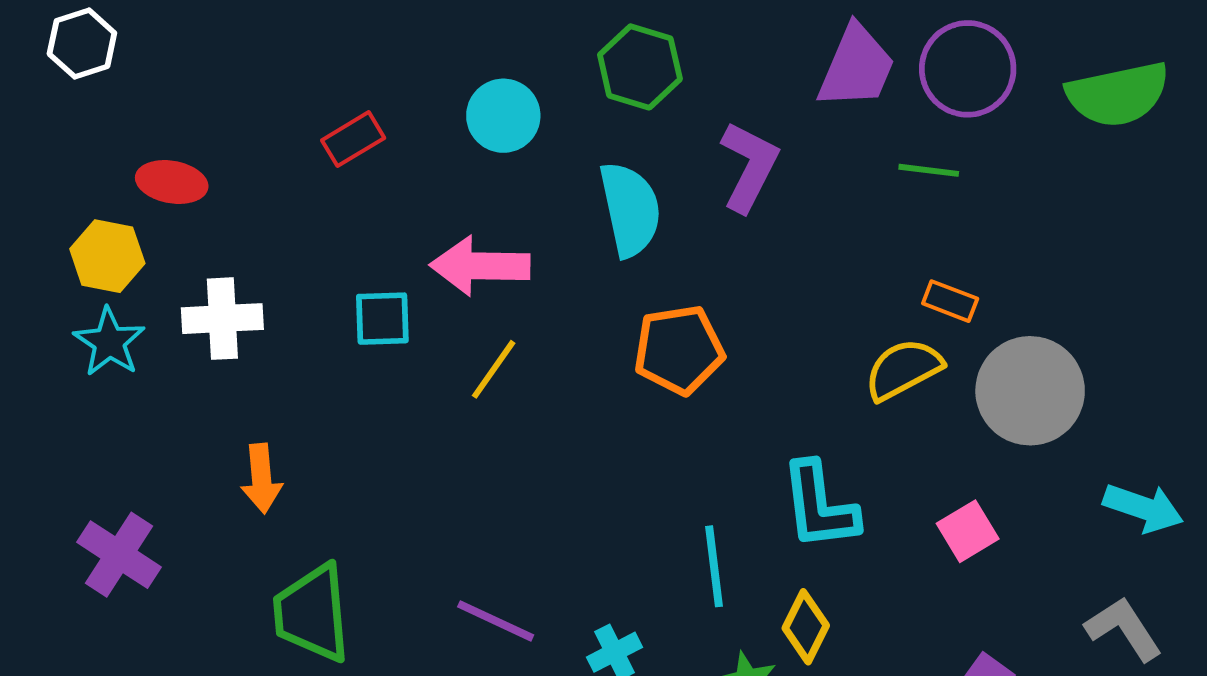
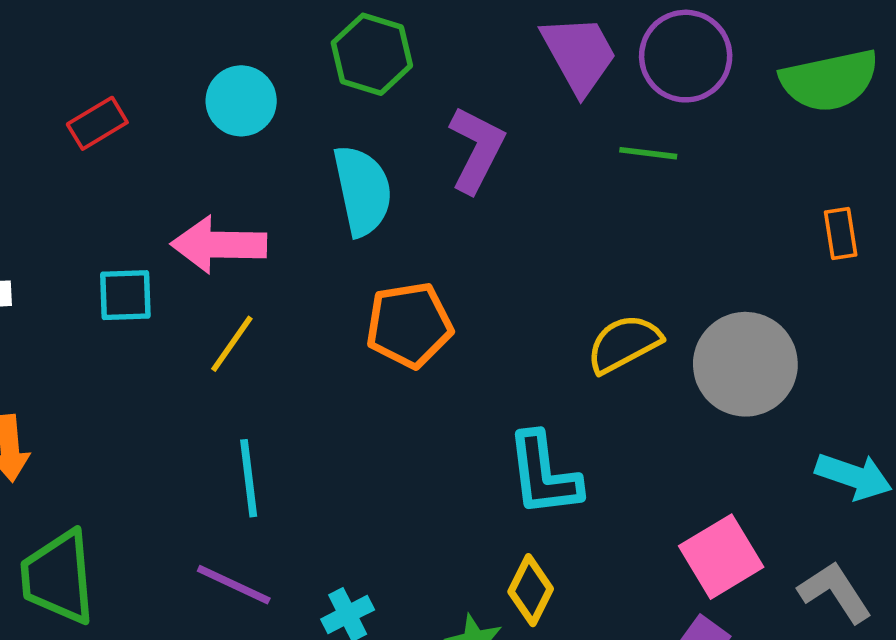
purple trapezoid: (856, 67) -> (579, 54), turned -52
orange rectangle: (950, 301) -> (841, 233), moved, turned 60
pink square: (968, 531) -> (721, 557), moved, size x1.4
cyan line: (714, 566) -> (249, 478), moved

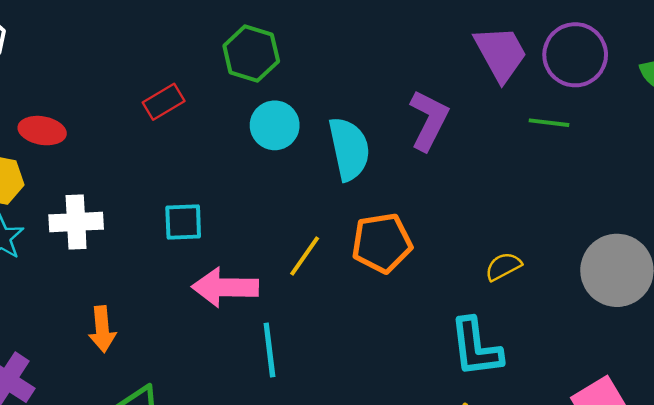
green hexagon: (372, 54) -> (251, 53), moved
cyan circle: (241, 101) -> (275, 125), moved
pink arrow: (219, 245) -> (225, 287), moved
yellow line: (232, 344) -> (305, 256), moved
yellow semicircle: (624, 344) -> (503, 266), moved, size x0.7

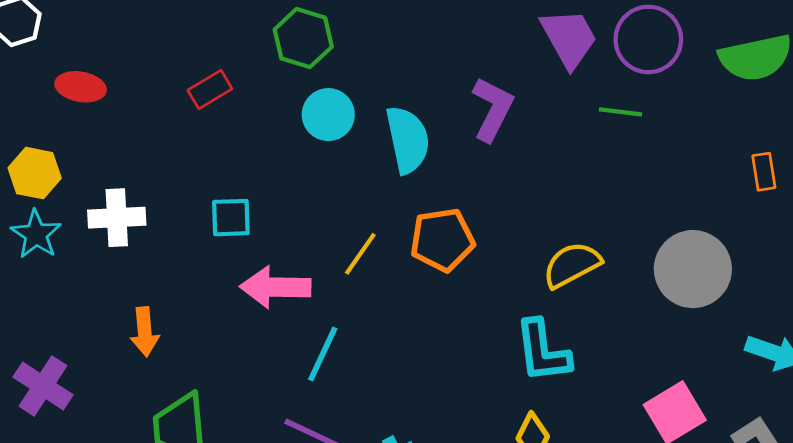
red ellipse: (42, 131) -> (81, 87), moved
yellow semicircle: (503, 266) -> (572, 265), size x1.5
cyan line: (269, 350) -> (323, 354), turned 32

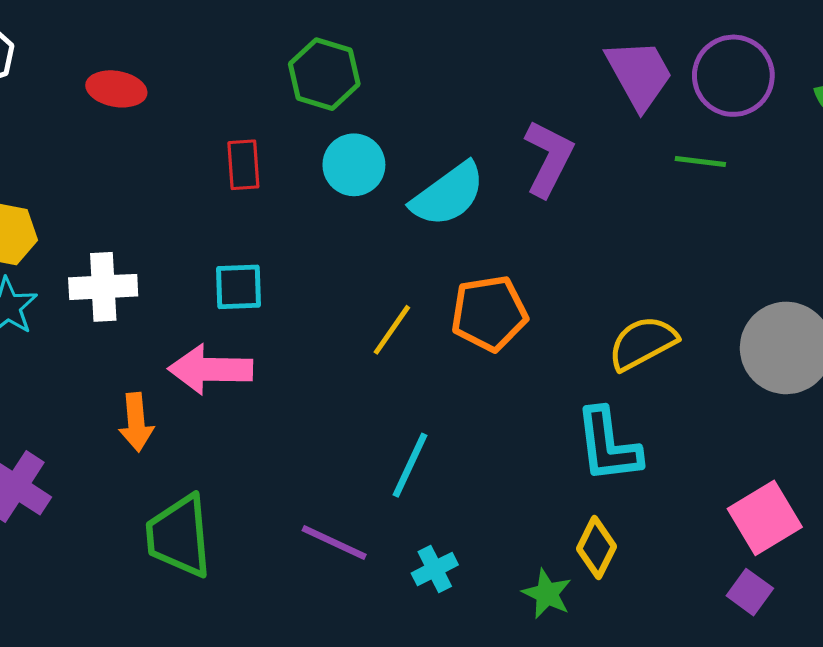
red ellipse: (81, 87) -> (116, 89), moved
red rectangle: (210, 90) -> (243, 165), moved, turned -63
cyan semicircle: (408, 140) -> (448, 195), turned 66
pink arrow: (275, 287) -> (210, 369), moved
cyan line: (323, 354) -> (410, 465), moved

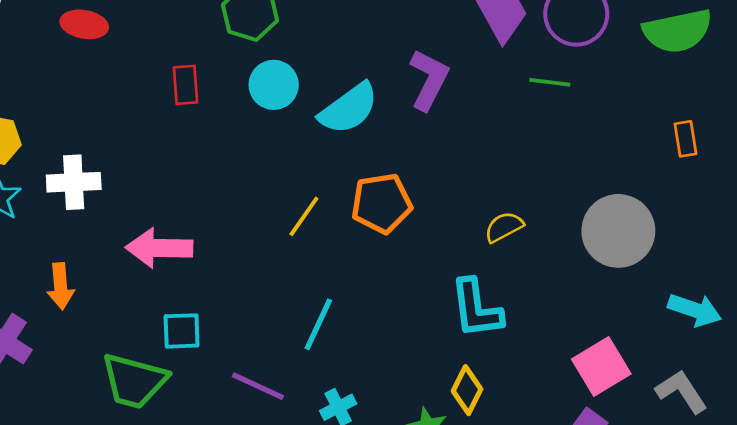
cyan square: (238, 287) -> (182, 331), moved
yellow semicircle: (643, 343) -> (504, 227), size x0.7
orange arrow: (136, 422) -> (61, 286), moved
green trapezoid: (179, 536) -> (134, 381), turned -70

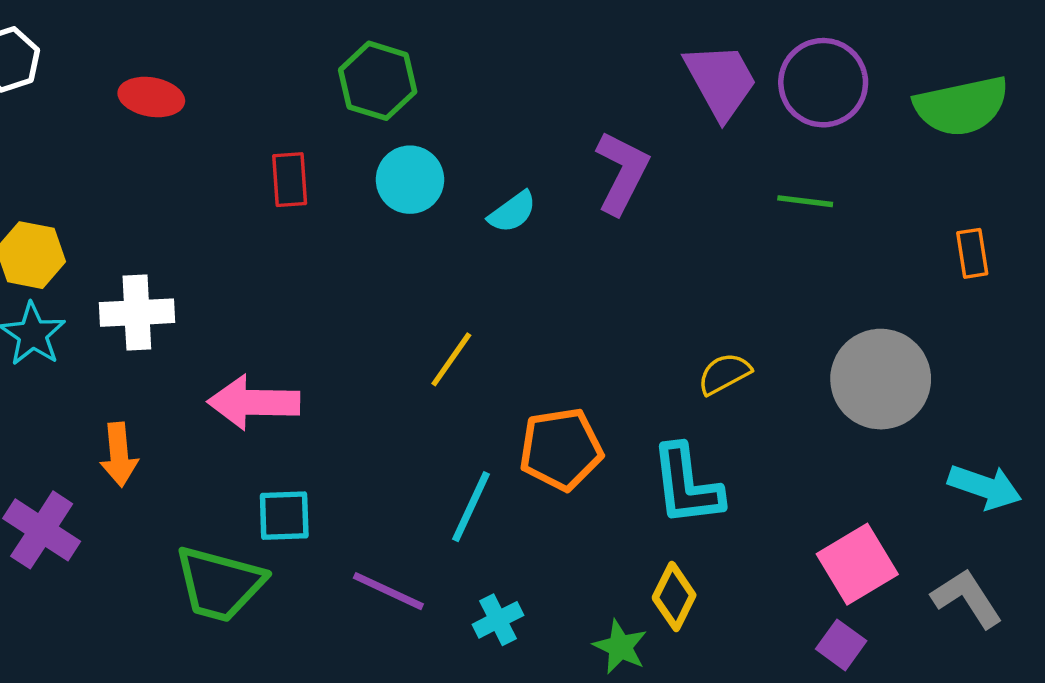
green line: (550, 82) -> (805, 201), moved
cyan semicircle: (349, 109) -> (512, 212), size x0.6
orange pentagon: (382, 203) -> (561, 449), moved

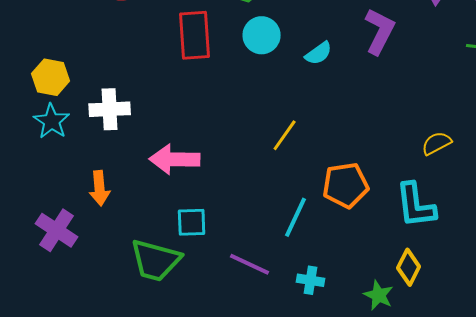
red rectangle: (290, 180) -> (195, 35), size x1.6
cyan cross: (498, 620) -> (311, 280), turned 36

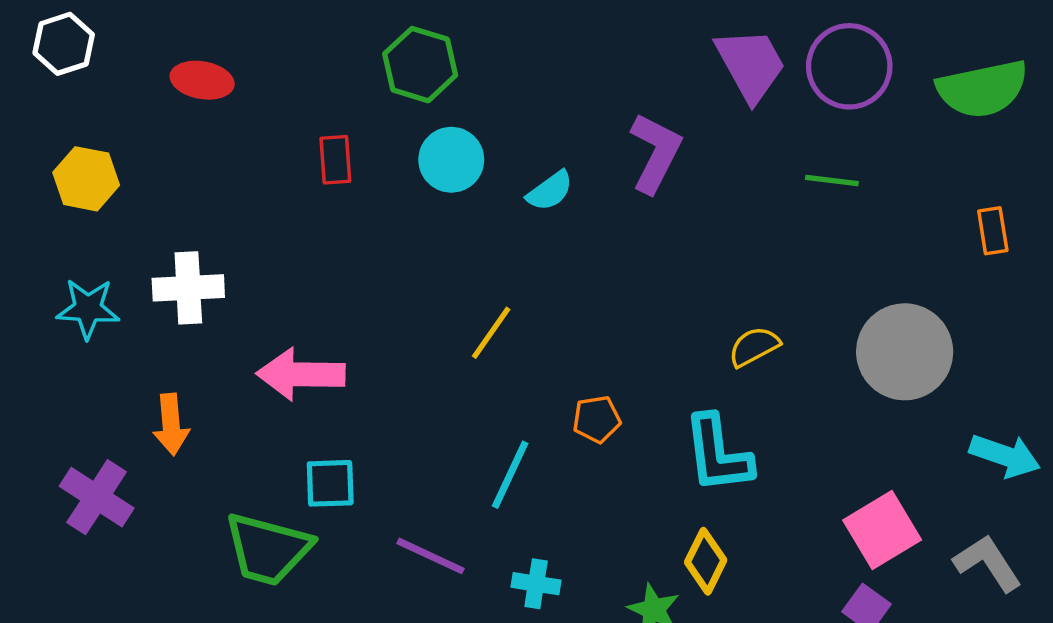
red rectangle: (195, 35) -> (335, 160), size x0.6
yellow hexagon: (51, 77) -> (86, 179), moved
cyan star: (52, 121) -> (88, 309), turned -30
orange pentagon: (346, 185) -> (597, 419), size x0.6

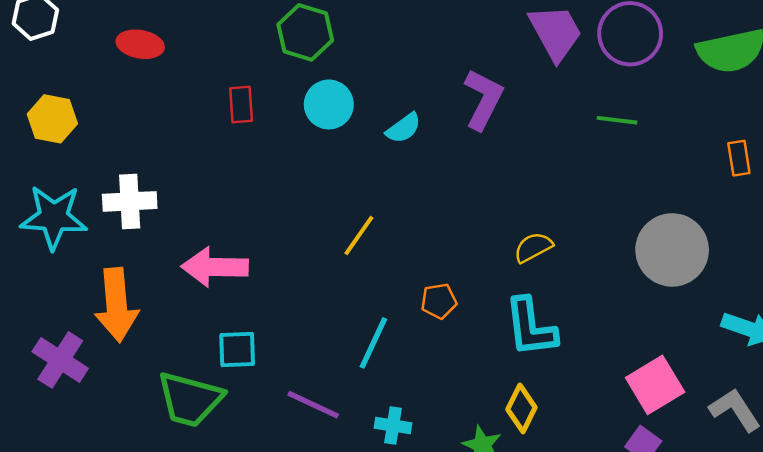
cyan star: (88, 309) -> (54, 217), size x1.4
yellow semicircle: (754, 347) -> (533, 247), moved
orange arrow: (171, 424) -> (117, 305), size x1.6

